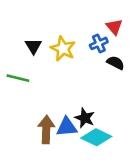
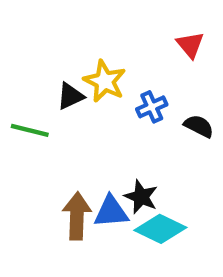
blue cross: (99, 43) -> (152, 107), moved
black triangle: (33, 46) -> (70, 96), moved, turned 36
black semicircle: (116, 63) -> (199, 126), moved

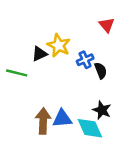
black semicircle: (199, 126) -> (101, 71), moved, turned 42
black star: (141, 197) -> (102, 110), moved
cyan diamond: (160, 229) -> (90, 128), turned 40

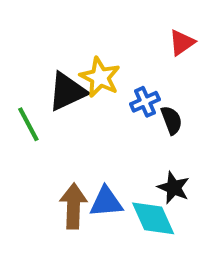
red triangle: (107, 25) -> (182, 42), turned 35
black triangle: (39, 54) -> (67, 92), size x1.5
green line: (17, 73) -> (28, 124), turned 48

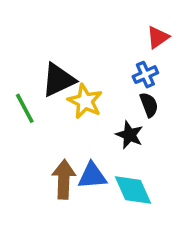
yellow star: (100, 77) -> (85, 101), moved
blue cross: (145, 102) -> (145, 75), moved
black star: (174, 188) -> (129, 135), moved

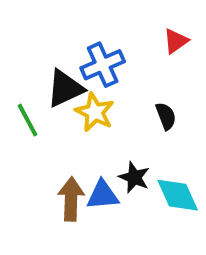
blue cross: (145, 75) -> (103, 65), moved, size x1.5
black star: (129, 135) -> (134, 177), moved
cyan diamond: (133, 190) -> (178, 195), moved

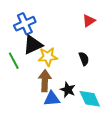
blue cross: (103, 65) -> (25, 24), moved
yellow star: (95, 112) -> (48, 57), turned -30
brown arrow: (71, 199) -> (45, 81), moved

